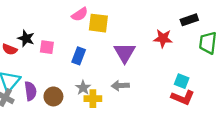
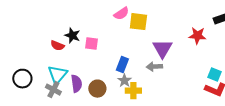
blue rectangle: (79, 56) -> (122, 65), moved
gray arrow: (120, 86) -> (154, 67), moved

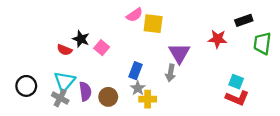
pink square: (91, 44) -> (102, 48), turned 32
gray arrow: (154, 67) -> (171, 73), turned -77

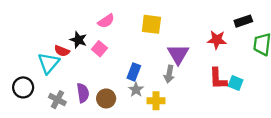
pink semicircle: (134, 15) -> (106, 21), moved
cyan triangle: (65, 82) -> (49, 63), moved
red L-shape: (237, 98) -> (218, 79), moved, turned 65
yellow cross: (148, 99) -> (156, 101), moved

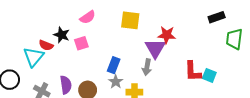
red star: (217, 40) -> (167, 35), moved
pink square: (99, 49) -> (81, 43), turned 32

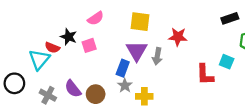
purple triangle: (155, 48) -> (137, 51), moved
gray arrow: (147, 67) -> (157, 56), moved
cyan square: (209, 75) -> (227, 62), moved
purple semicircle: (66, 85) -> (73, 89), turned 150

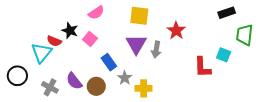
red star: (178, 37) -> (176, 31), turned 30
pink square: (89, 45) -> (90, 39), turned -32
blue rectangle: (123, 68) -> (109, 62), moved, turned -56

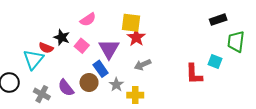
red star: (176, 31) -> (136, 37), moved
purple triangle: (136, 44) -> (109, 49), moved
gray arrow: (156, 49) -> (143, 65), moved, turned 56
brown circle: (96, 86) -> (89, 82), moved

